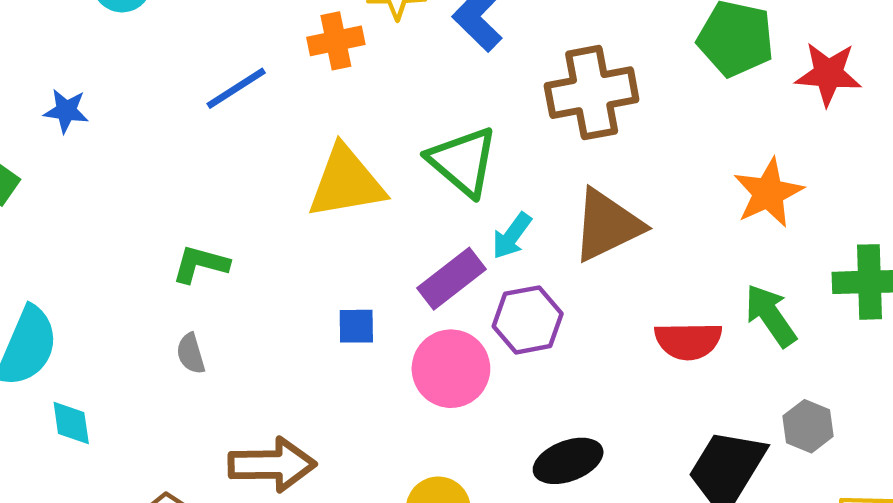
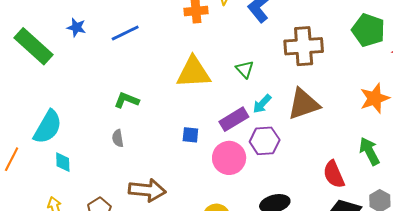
blue line: (236, 88) -> (125, 33), moved
green triangle: (463, 161) -> (245, 69), size x0.6
red semicircle: (688, 341) -> (334, 174), moved, turned 60

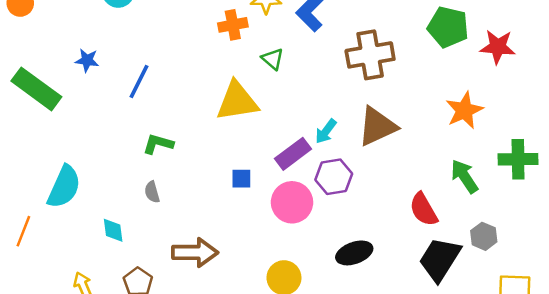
blue line: (125, 33) -> (139, 82), moved, turned -32
green triangle: (245, 69) -> (273, 59), moved
cyan diamond: (63, 162) -> (113, 230), moved

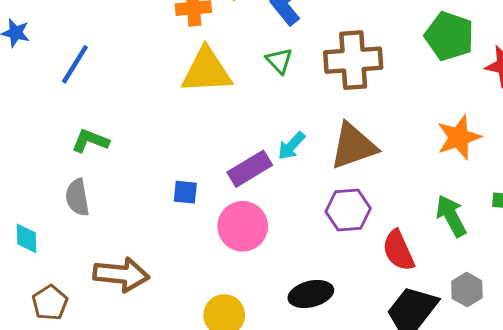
green triangle: (273, 59) -> (279, 61), moved
yellow triangle: (237, 101) -> (207, 71), moved
purple hexagon: (334, 177) -> (348, 210), moved
gray semicircle: (152, 192) -> (77, 197), size x1.4

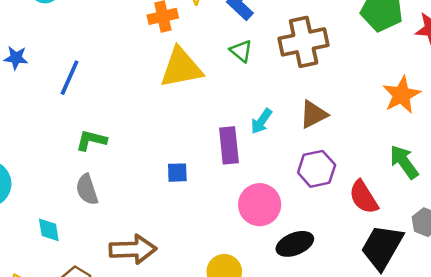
brown triangle: (353, 146) -> (314, 114), size x0.7
purple rectangle: (250, 169) -> (229, 145), turned -57
pink circle: (243, 226) -> (260, 205), moved

